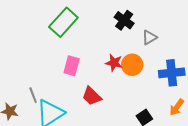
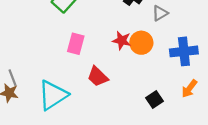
gray line: (33, 95) -> (12, 78), moved

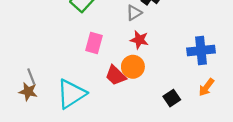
gray triangle: (160, 13) -> (134, 13), moved
orange circle: (141, 43) -> (133, 67), moved

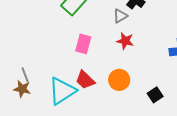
orange circle: (133, 67) -> (119, 80), moved
red trapezoid: (116, 75) -> (85, 80), moved

